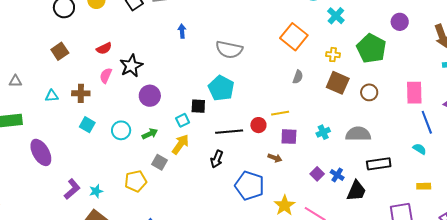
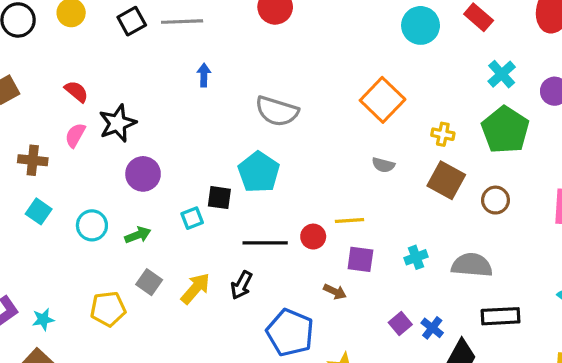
cyan cross: (336, 16) -> (502, 74), moved
red semicircle: (104, 48) -> (76, 91), turned -119
gray semicircle: (298, 77) -> (383, 165), turned 80
yellow arrow: (180, 144) -> (195, 289), moved

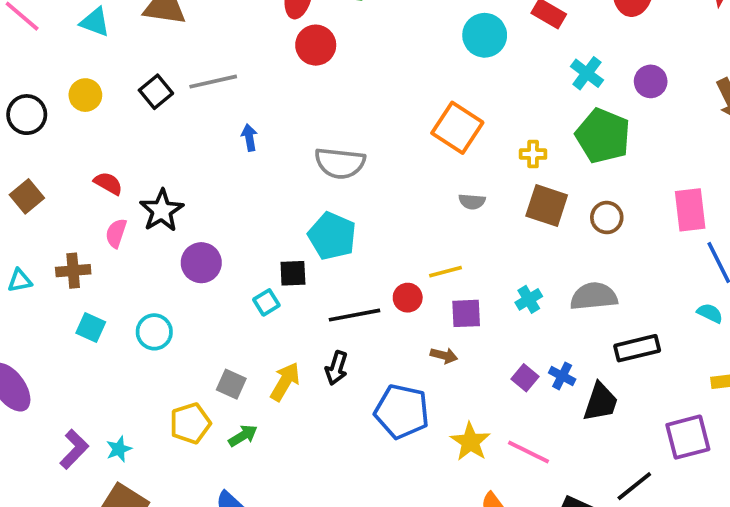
green arrow: (138, 235) -> (243, 436), moved

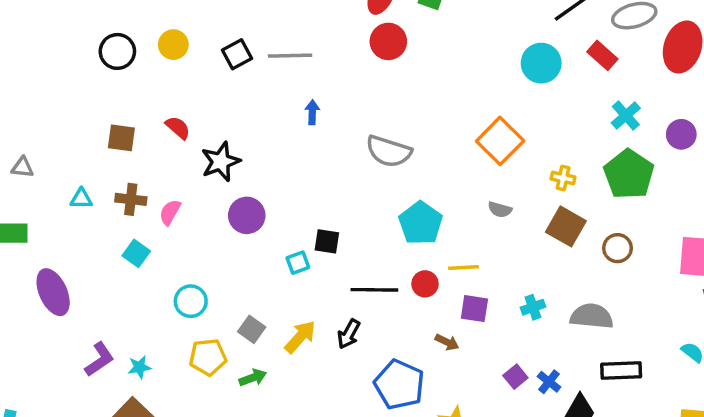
brown square: (27, 196) -> (121, 138), moved, turned 36
pink semicircle: (116, 233) -> (170, 212), moved
cyan pentagon: (332, 236) -> (421, 223), moved
cyan circle: (154, 332) -> (191, 301), moved

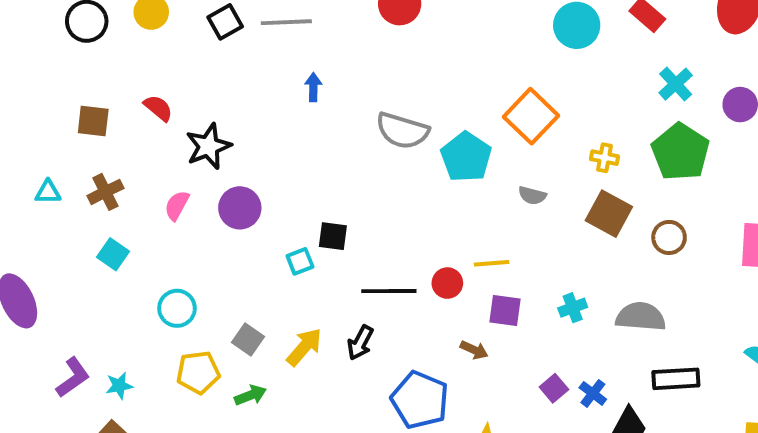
brown cross: (131, 199) -> (105, 192), turned -32
pink semicircle: (170, 212) -> (177, 205), moved
cyan pentagon: (421, 223) -> (466, 157), moved

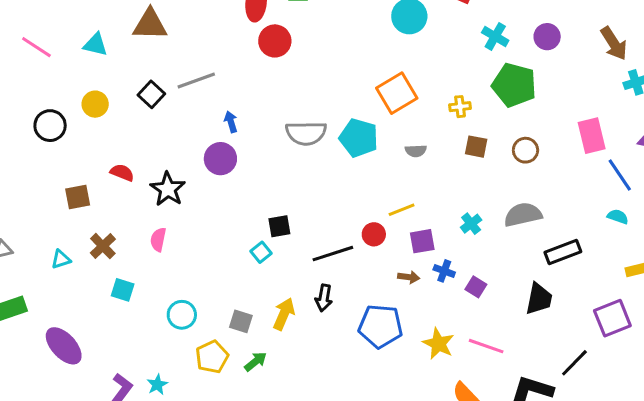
orange square: (531, 116) -> (397, 93), turned 33
purple circle: (240, 208) -> (220, 159), moved
brown square: (609, 214) -> (476, 147), size x0.7
blue cross: (593, 393) -> (444, 271), moved

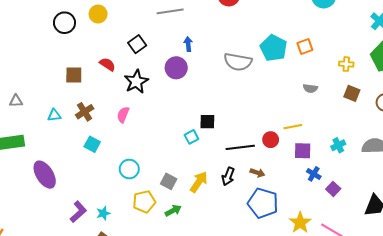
orange square: (397, 93) -> (305, 47), size x0.6
black square: (151, 94) -> (137, 44), moved
cyan pentagon: (359, 138) -> (274, 48), moved
brown arrow: (409, 277) -> (257, 173), moved

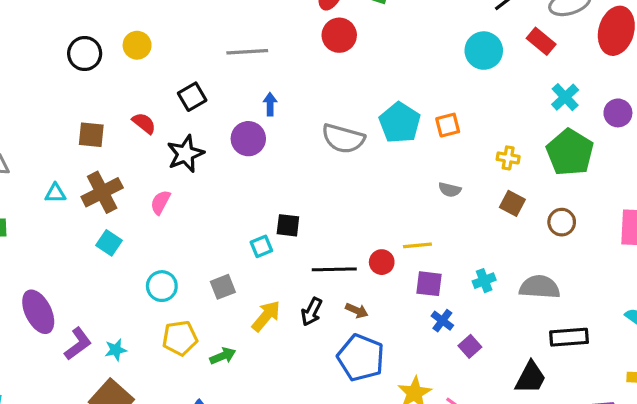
brown cross: (85, 112) -> (102, 192), size x1.4
purple ellipse: (45, 175) -> (38, 312), moved
gray square: (169, 181) -> (223, 287), moved, turned 35

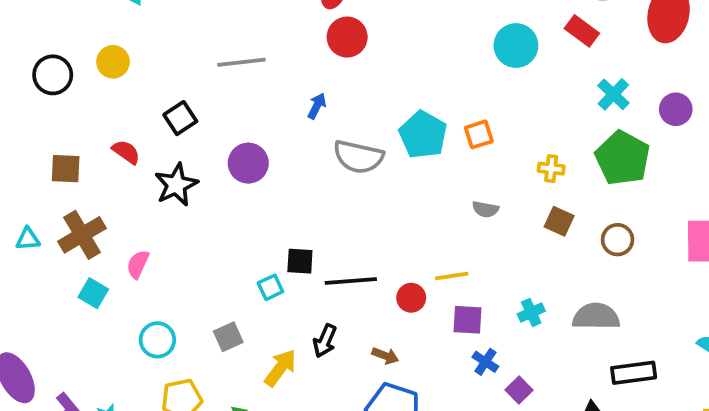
blue arrow: (270, 104) -> (317, 106), moved, turned 30
pink semicircle: (160, 202) -> (138, 264), moved
black line: (334, 269) -> (351, 281), moved
black arrow: (312, 312) -> (325, 341), moved

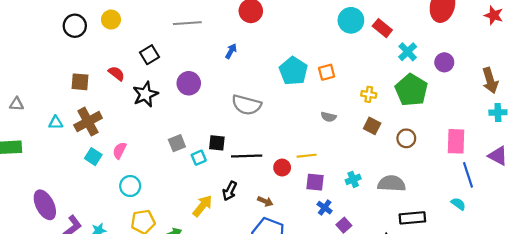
red rectangle: (582, 31) -> (382, 28), moved
gray semicircle: (358, 157) -> (246, 105), moved
pink semicircle: (138, 264) -> (119, 150), moved
gray square: (228, 337) -> (177, 143), moved

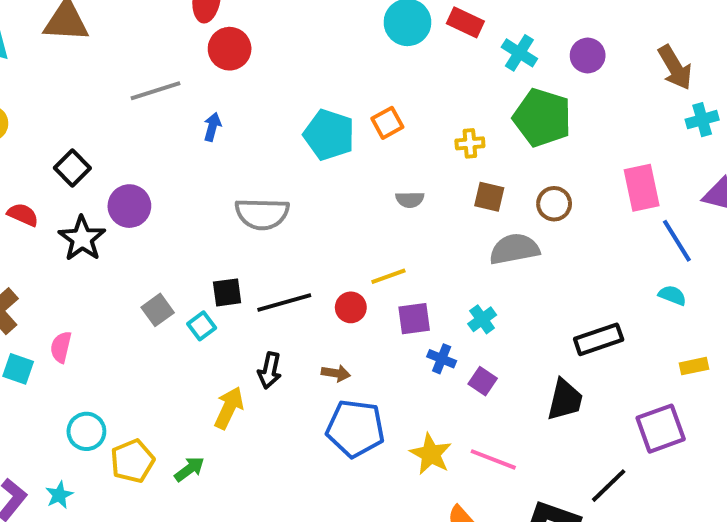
gray line: (187, 23) -> (156, 91), moved
purple circle: (189, 83) -> (129, 206), moved
cyan cross: (353, 179) -> (482, 319), moved
gray semicircle: (392, 183) -> (514, 249), moved
cyan circle: (130, 186) -> (86, 431), moved

